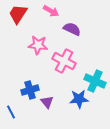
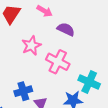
pink star: (38, 45) -> (31, 46), turned -30

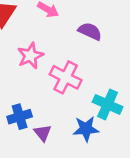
purple semicircle: (66, 29) -> (90, 31), moved

